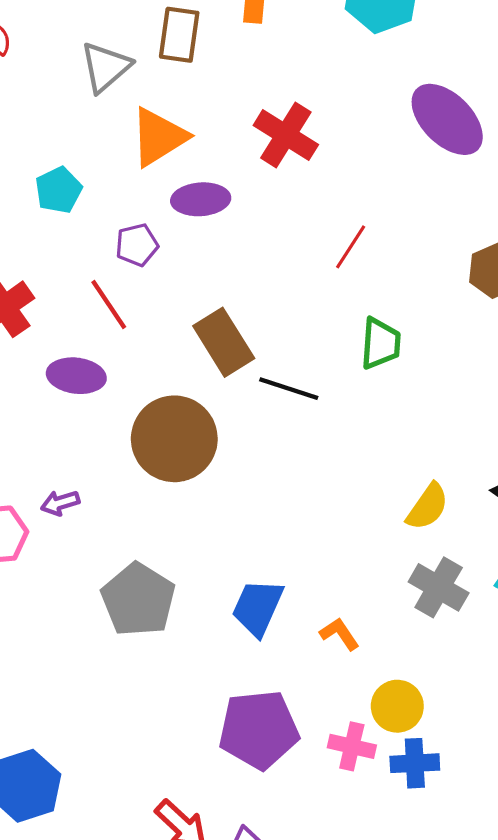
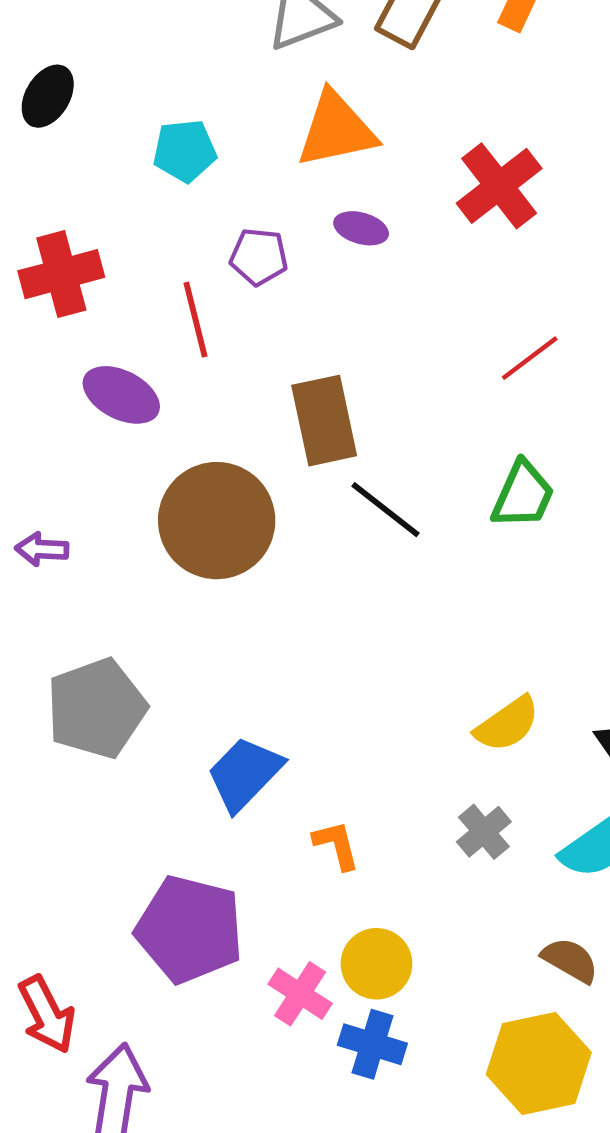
purple ellipse: (201, 199) -> (361, 228), size x0.7
gray cross: (439, 587) -> (484, 832), size x0.7

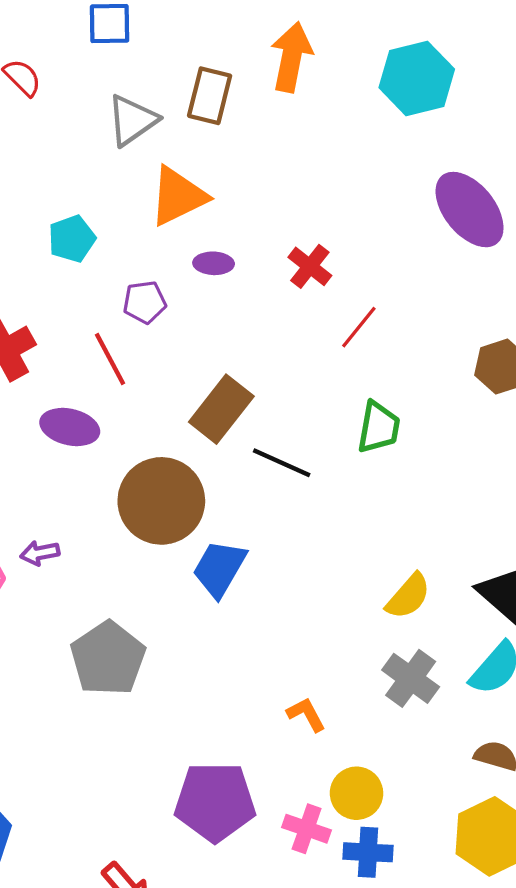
red cross: (499, 186) -> (310, 266), moved, size x0.7
brown rectangle: (324, 421) -> (221, 409), turned 64
blue trapezoid: (245, 774) -> (219, 569), moved
gray cross: (484, 832) -> (411, 678), size x1.4

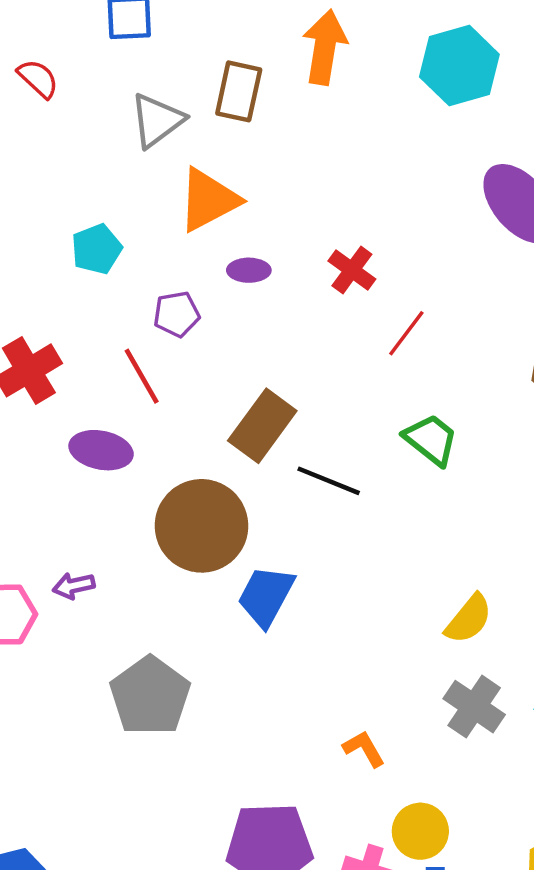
green trapezoid: (379, 427) -> (431, 440), turned -60

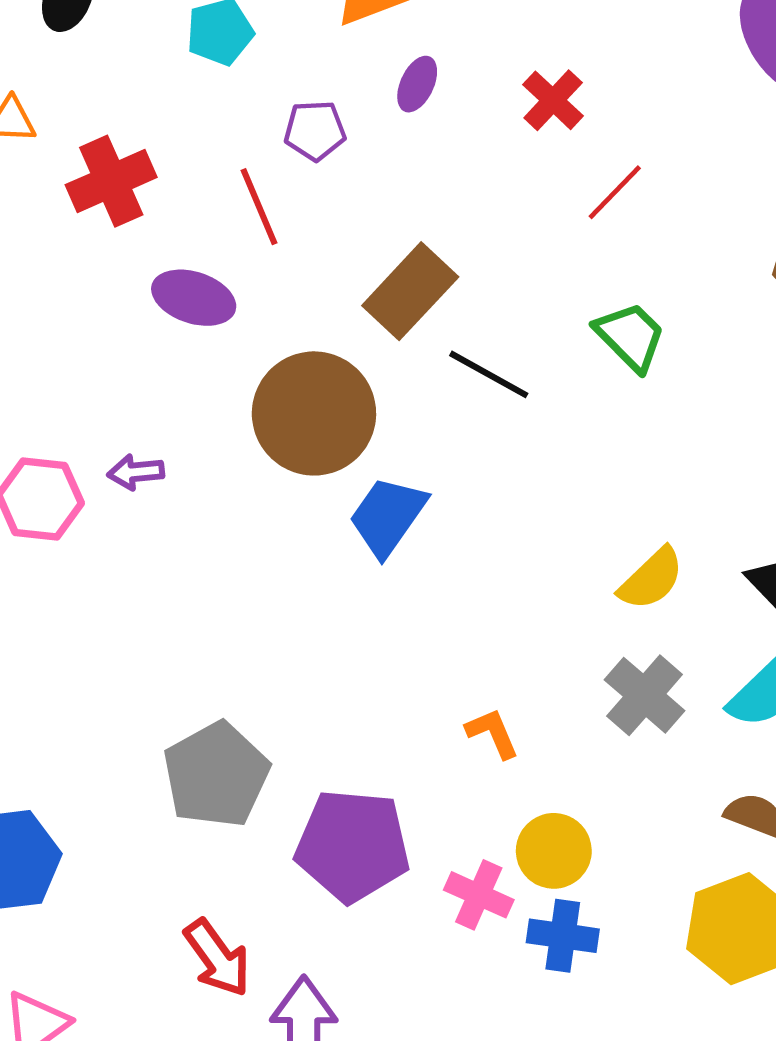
purple ellipse: (249, 270) -> (417, 84), turned -72
gray pentagon: (150, 696) -> (216, 775), moved

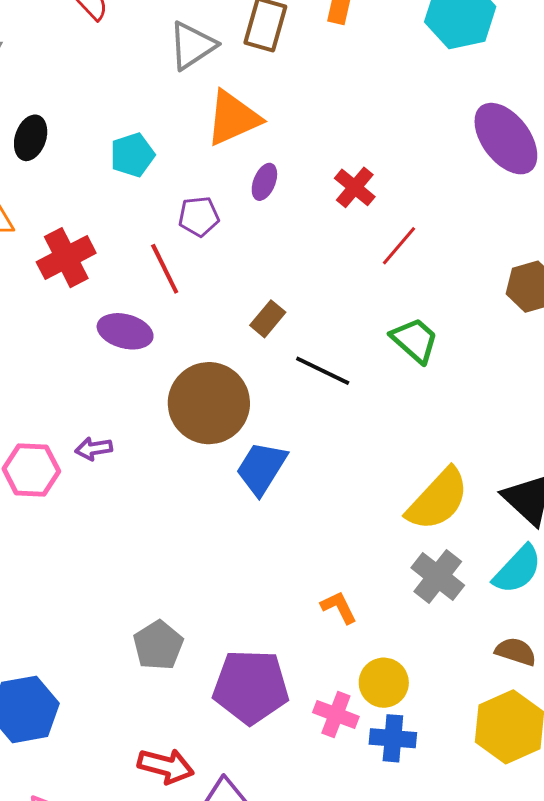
brown rectangle: (410, 291) -> (268, 319), size x0.6
yellow semicircle: (651, 579) -> (438, 499), size x1.5
gray pentagon: (216, 775) -> (158, 645), size x0.7
red arrow: (217, 958) -> (166, 766), turned -36

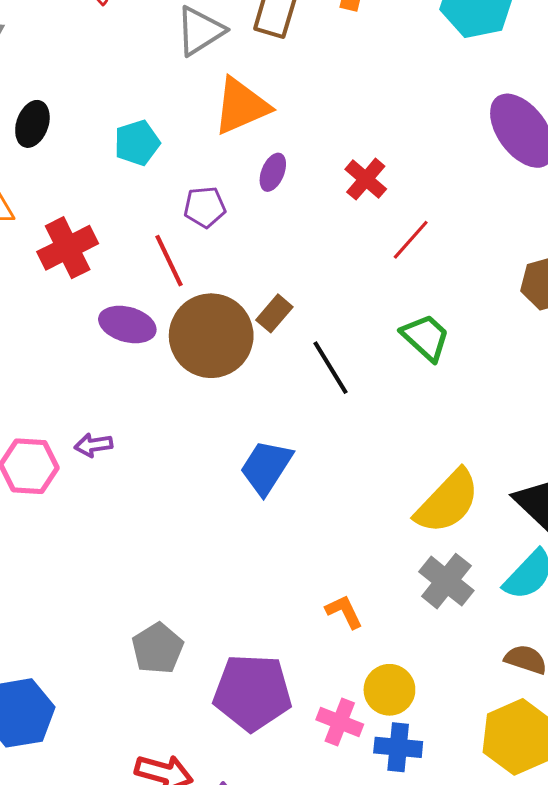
black line: (323, 371) -> (331, 368), turned 32
brown circle: (209, 403) -> (211, 336), moved

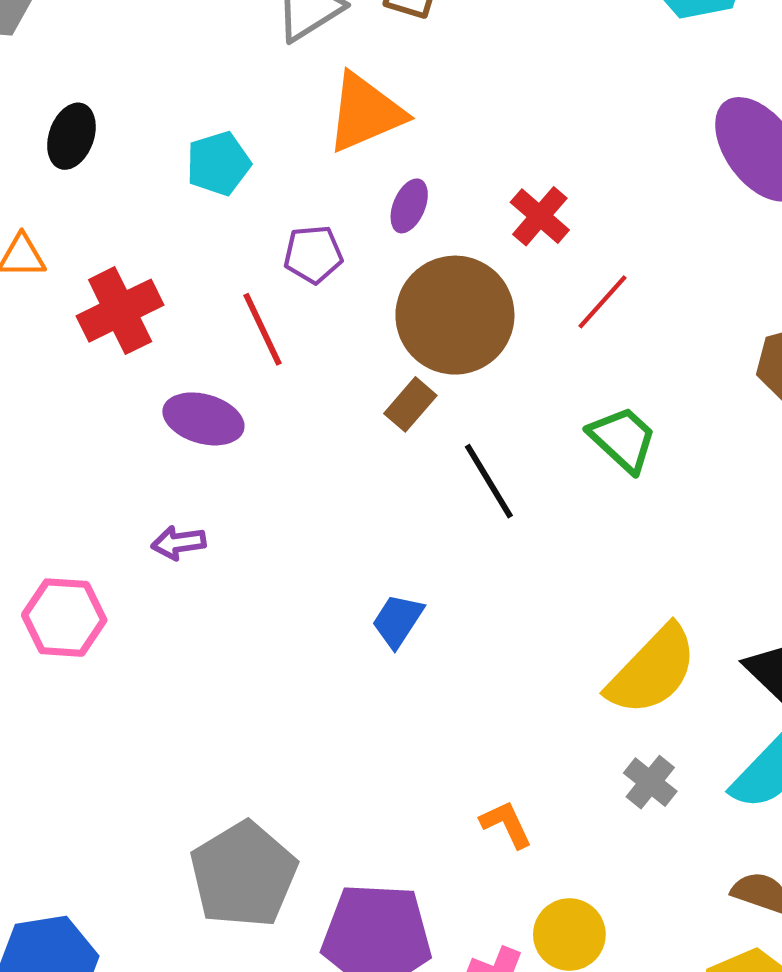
brown circle: (211, 336) -> (455, 315), moved
purple arrow: (93, 445) -> (179, 543), moved
blue trapezoid: (266, 467) -> (398, 621), size x0.7
gray cross: (446, 581) -> (650, 782), size x0.7
gray pentagon: (157, 648) -> (243, 875), size x1.5

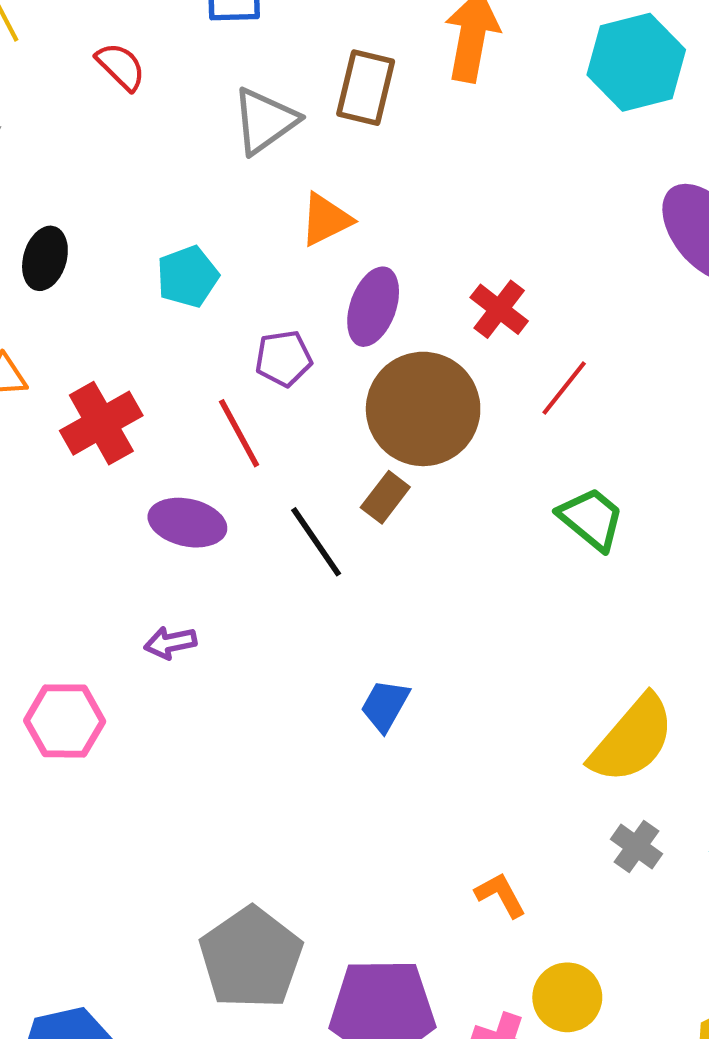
orange triangle: (365, 113) -> (326, 219), size x0.7
purple ellipse: (409, 206) -> (373, 307), size x1.5
black line: (489, 481) -> (316, 542), moved

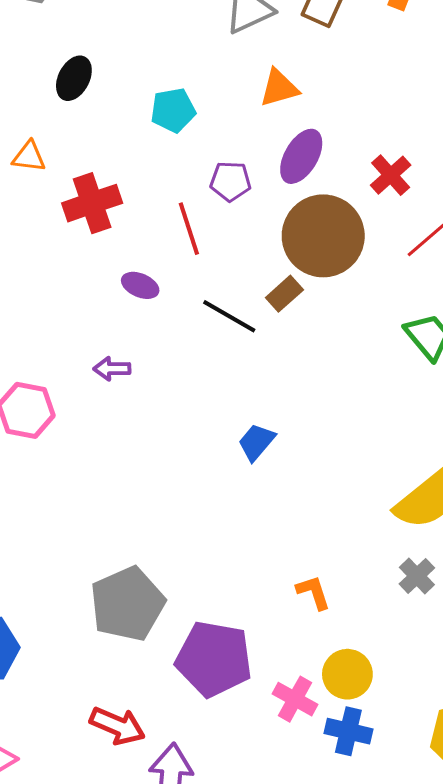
purple ellipse: (187, 523) -> (140, 285), size x0.7
black line: (316, 542) -> (229, 316), turned -36

